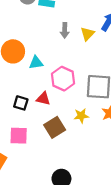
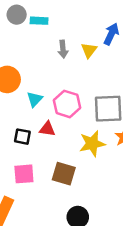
cyan triangle: (36, 63) -> (35, 99), moved, turned -32
yellow star: (81, 116) -> (92, 144), size x1.5
brown square: (55, 127) -> (64, 174), moved, turned -35

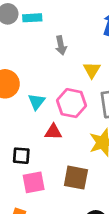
yellow triangle: (89, 50) -> (92, 70), moved
black square: (22, 137) -> (21, 156), moved

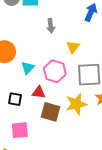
black square: (21, 156) -> (15, 99), moved
brown square: (76, 178) -> (51, 112), moved

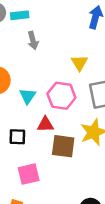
gray arrow: (51, 26) -> (33, 40), moved

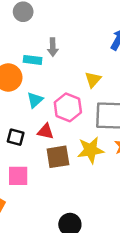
cyan rectangle: (20, 15) -> (33, 60), moved
brown square: (63, 146) -> (58, 157), turned -30

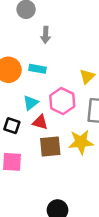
gray arrow: (53, 47) -> (46, 35), moved
cyan rectangle: (33, 60) -> (38, 69), moved
cyan triangle: (35, 100) -> (31, 103), moved

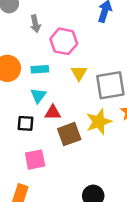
cyan rectangle: (38, 69) -> (40, 69), moved
yellow triangle: (87, 77) -> (79, 73), moved
pink hexagon: (62, 101) -> (64, 41), moved

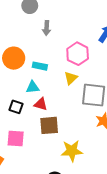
pink hexagon: (64, 41) -> (78, 54), moved
cyan triangle: (38, 96) -> (33, 87), turned 32
yellow star: (99, 122) -> (72, 151), moved

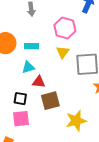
black square: (16, 107) -> (20, 99), moved

